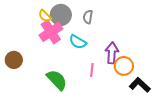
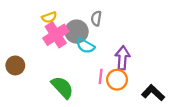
gray circle: (61, 15) -> (77, 32), moved
yellow semicircle: (45, 16) -> (49, 17), turned -64
orange circle: (124, 66) -> (117, 80), moved

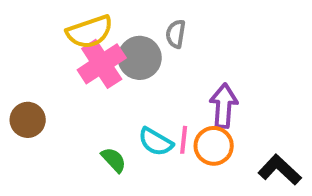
yellow semicircle: (49, 17) -> (90, 32), size x1.6
cyan semicircle: (85, 46) -> (156, 142), moved
green semicircle: (62, 87) -> (114, 160), size x0.6

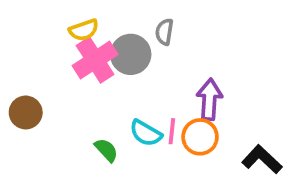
yellow semicircle: (90, 32) -> (84, 30), size x0.7

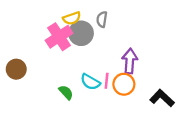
yellow semicircle: (84, 30) -> (72, 18), moved

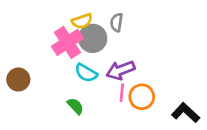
purple arrow: (130, 61) -> (121, 70), moved, turned -115
cyan semicircle: (90, 82) -> (86, 73), moved

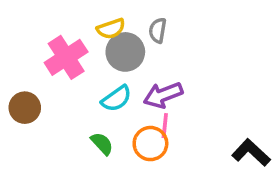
pink cross: (67, 42) -> (66, 57), moved
cyan semicircle: (86, 73) -> (116, 99), turned -65
orange circle: (142, 97) -> (150, 144), moved

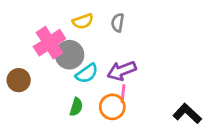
gray circle: (125, 52) -> (69, 55), moved
green semicircle: (102, 144) -> (76, 107), turned 60

